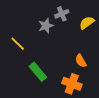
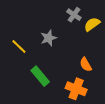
gray cross: (62, 14) -> (74, 15), moved, turned -32
gray star: (46, 26) -> (49, 38), moved

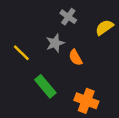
gray cross: (74, 15) -> (68, 17), moved
orange semicircle: (86, 64) -> (75, 58), moved

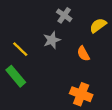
orange semicircle: (75, 58) -> (83, 54), moved
green rectangle: (45, 86) -> (16, 76), moved

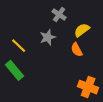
yellow semicircle: (98, 25) -> (82, 30), moved
orange cross: (81, 94) -> (88, 87), moved

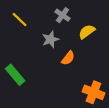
yellow line: (19, 46) -> (20, 20), moved
orange semicircle: (77, 50) -> (68, 58), moved, turned -112

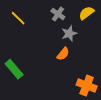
yellow semicircle: (87, 32) -> (87, 13), moved
gray star: (50, 39) -> (69, 33), moved

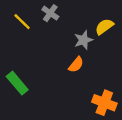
yellow semicircle: (87, 13) -> (104, 27), moved
gray cross: (58, 14) -> (50, 13), moved

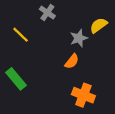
yellow line: (22, 22) -> (21, 35), moved
orange cross: (104, 103) -> (83, 95), moved

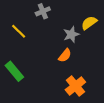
gray cross: (47, 13) -> (43, 11), turned 32
orange cross: (83, 95) -> (75, 86), turned 30

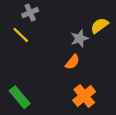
gray cross: (43, 11) -> (30, 13), moved
green rectangle: (14, 71) -> (20, 97), moved

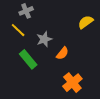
gray star: (79, 38) -> (44, 39), moved
green rectangle: (20, 97) -> (28, 59), moved

